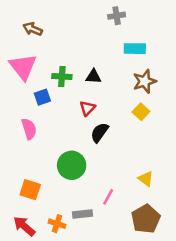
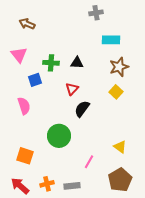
pink triangle: (23, 67) -> (19, 55), size x0.7
gray rectangle: (83, 214) -> (72, 186), moved
orange cross: (57, 224) -> (47, 184), turned -32

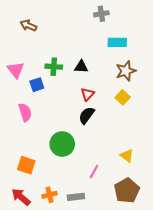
pink triangle: (19, 55) -> (16, 70), moved
red triangle: (72, 89) -> (88, 94), moved

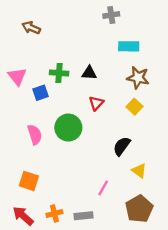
brown star: (126, 71) -> (138, 78), turned 30
pink semicircle: (25, 112) -> (35, 135), moved
black semicircle: (87, 115) -> (122, 146), moved
green circle: (62, 144) -> (68, 128), moved

